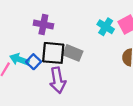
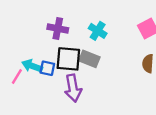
cyan cross: (106, 27) -> (98, 31), moved
blue square: (34, 62) -> (47, 68), turned -32

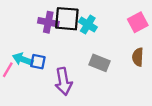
black square: (68, 59) -> (67, 19), moved
gray rectangle: (89, 59) -> (99, 63), moved

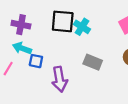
purple cross: (48, 22) -> (21, 25), moved
cyan arrow: (23, 59) -> (22, 48), moved

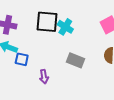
purple arrow: (60, 79) -> (44, 77), size x0.6

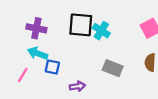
purple arrow: (44, 77) -> (77, 86), turned -88

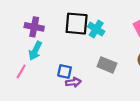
cyan arrow: (38, 53) -> (35, 51), turned -84
blue square: (52, 67) -> (65, 71), moved

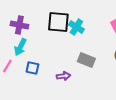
blue square: (65, 71) -> (32, 68), moved
purple arrow: (73, 82) -> (63, 76), moved

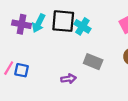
cyan arrow: (20, 47) -> (39, 23), moved
blue square: (32, 68) -> (22, 70), moved

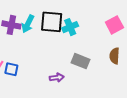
cyan cross: (82, 26) -> (70, 27), turned 35

